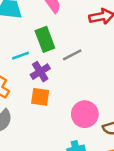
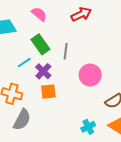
gray line: (72, 55) -> (66, 51), turned -42
pink circle: (85, 114) -> (90, 75), moved

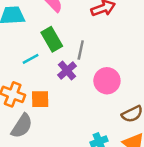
purple cross: (43, 71) -> (67, 71), moved
orange square: (48, 92) -> (40, 99), moved

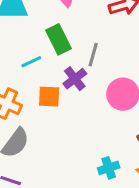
orange square: (40, 99) -> (49, 97), moved

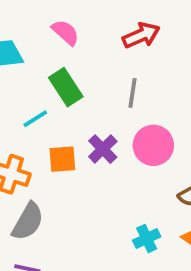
gray line: (93, 55) -> (132, 93), moved
purple cross: (75, 79) -> (103, 149), moved

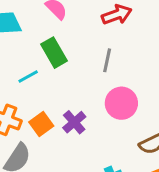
purple cross: (103, 149) -> (74, 122), moved
orange square: (62, 159) -> (41, 124), moved, turned -35

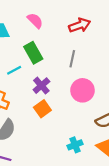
purple cross: (74, 122) -> (41, 86), moved
orange square: (41, 124) -> (42, 109), moved

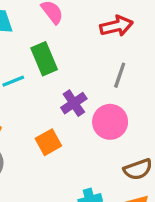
gray line: (72, 59) -> (120, 75), moved
purple cross: (41, 86) -> (74, 103), moved

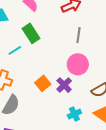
purple cross: (74, 103) -> (64, 85), moved

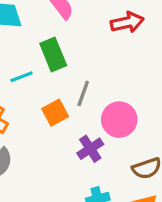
gray line: (78, 35) -> (83, 93), moved
orange square: (43, 83) -> (55, 113), moved

